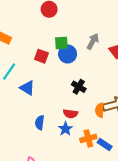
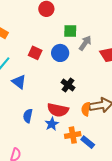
green square: (61, 43) -> (70, 31), moved
red semicircle: (70, 114) -> (58, 110), size x1.5

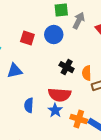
blue triangle: (19, 82) -> (15, 71), turned -42
orange semicircle: (86, 109) -> (87, 73), moved
orange cross: (73, 135) -> (79, 119), turned 35

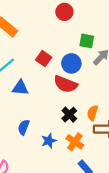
black cross: (67, 67) -> (69, 115), moved
red semicircle: (60, 95) -> (65, 84), moved
orange cross: (79, 119) -> (75, 142), moved

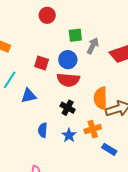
orange semicircle: (93, 113) -> (100, 98), size x1.5
black cross: (69, 115) -> (68, 108), moved
orange cross: (75, 142) -> (93, 129), turned -35

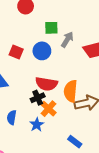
red semicircle: (68, 80) -> (46, 84), moved
black cross: (68, 108) -> (38, 98), turned 32
orange cross: (93, 129) -> (48, 109), moved, turned -35

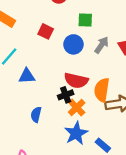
gray arrow: (67, 40) -> (102, 45), moved
red square: (16, 52) -> (46, 31), moved
blue star: (37, 125) -> (76, 133), moved, size x1.5

